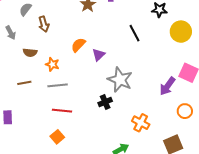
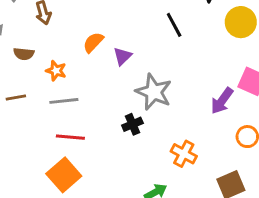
orange square: (57, 137) -> (64, 175), size x1.6

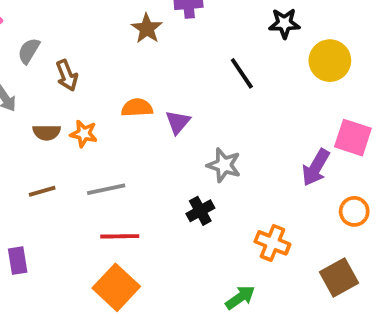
orange semicircle: (93, 42) -> (137, 108), turned 50
orange star: (56, 71) -> (84, 134), moved
gray star: (154, 92) -> (224, 165), size x0.7

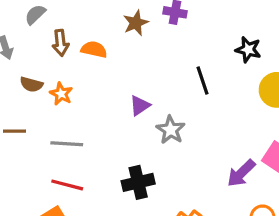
orange semicircle: (137, 108) -> (94, 49), moved
gray star: (224, 165) -> (171, 130), moved
black cross: (200, 211) -> (138, 182), size x1.4

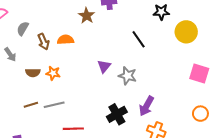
gray line: (67, 144) -> (54, 105), moved
purple arrow: (241, 173) -> (146, 106), moved

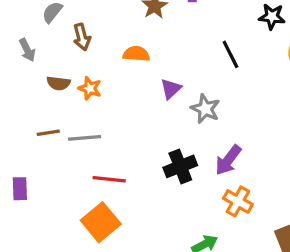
orange semicircle: (65, 40) -> (136, 54), moved

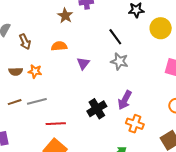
gray star: (205, 109) -> (119, 61), moved

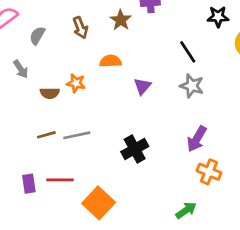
brown arrow: (25, 42) -> (80, 28), moved
orange star: (35, 71) -> (76, 83), moved
black cross: (97, 109) -> (135, 149), moved
red line: (56, 124) -> (60, 180), moved

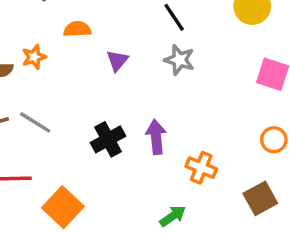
orange star: (76, 83) -> (34, 57), turned -30
gray line: (77, 135) -> (35, 122), turned 44
purple arrow: (197, 139) -> (156, 137), moved, turned 144

